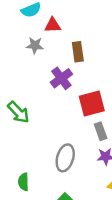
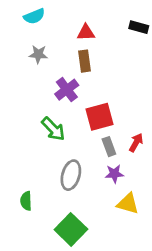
red triangle: (53, 25) -> (86, 33), moved
green arrow: (18, 112) -> (53, 129), moved

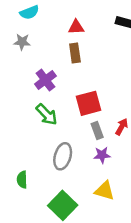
gray star: (38, 54) -> (22, 42), moved
purple cross: (67, 90) -> (45, 80), moved
yellow triangle: (128, 204) -> (104, 191), moved

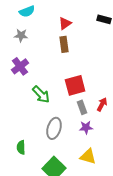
red triangle: (76, 27) -> (65, 23), turned -32
purple cross: (45, 80) -> (20, 66), moved

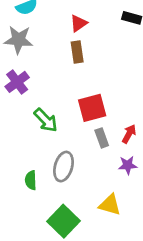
gray star: (21, 35) -> (18, 40), size x1.5
purple star: (86, 127) -> (128, 165), moved
green semicircle: (21, 147) -> (31, 180), moved

